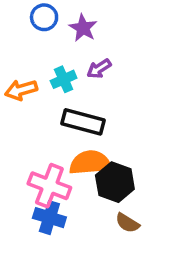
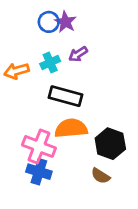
blue circle: (44, 17) -> (49, 22), moved
black hexagon: (115, 182) -> (110, 144), moved

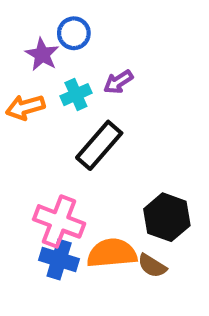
purple star: (66, 22) -> (42, 54), moved
black rectangle: (66, 96) -> (99, 145), turned -64
orange semicircle: (71, 128) -> (112, 253), moved

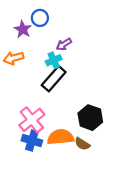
cyan cross: (76, 95) -> (54, 60), moved
pink cross: (59, 221) -> (32, 120), turned 30

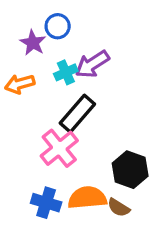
purple arrow: (64, 44) -> (92, 64), size x1.5
cyan cross: (54, 60) -> (66, 72), moved
pink cross: (32, 120) -> (59, 148), moved

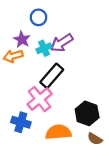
purple star: (33, 43) -> (22, 39), moved
blue cross: (46, 203) -> (21, 122), moved
brown semicircle: (119, 208) -> (95, 139), moved

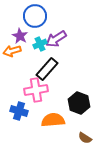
blue circle: (38, 17) -> (35, 16), size x1.5
pink cross: (40, 99) -> (36, 90), turned 30
brown semicircle: (95, 139) -> (85, 138), moved

